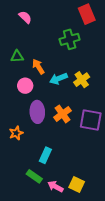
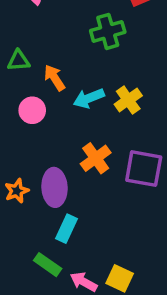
purple ellipse: (37, 112) -> (54, 187), moved

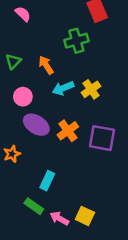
green triangle: (18, 61) -> (13, 61), turned -42
orange arrow: (54, 78) -> (46, 65), moved
purple ellipse: (54, 187) -> (36, 125), moved, turned -55

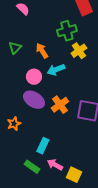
yellow cross: (91, 89) -> (79, 51), moved
pink circle: (23, 97) -> (34, 77), moved
pink arrow: (59, 218) -> (55, 165), moved

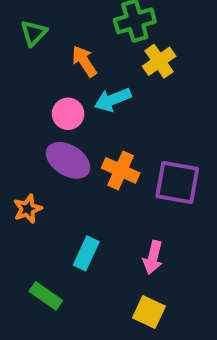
green triangle: (15, 48) -> (34, 33), moved
orange cross: (60, 105) -> (121, 170), turned -30
pink arrow: (55, 165) -> (153, 257), moved, turned -105
green rectangle: (32, 167) -> (46, 296), moved

